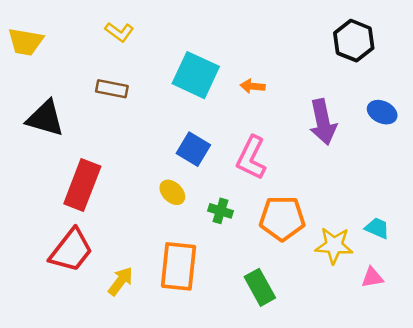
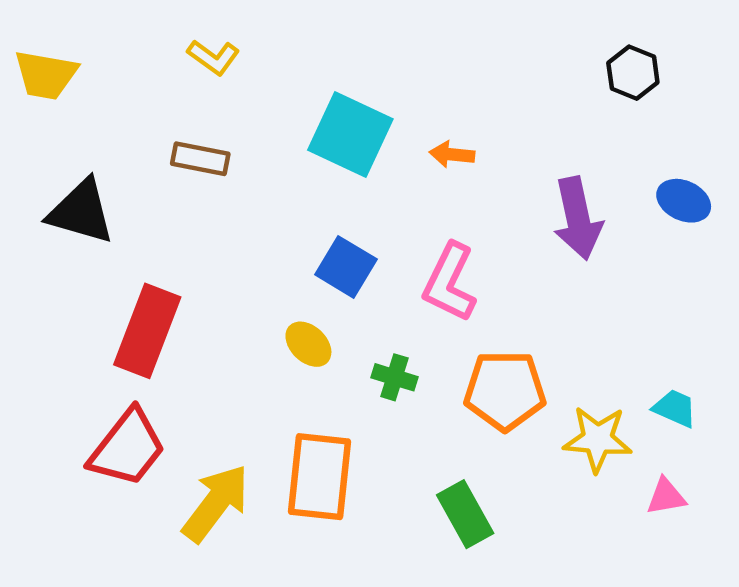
black hexagon: (354, 41) -> (633, 73), size x0.7
yellow arrow: (121, 281) -> (216, 503), size x1.5

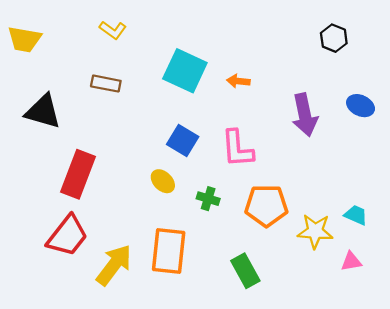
pink L-shape: (450, 282) -> (237, 149), turned -30

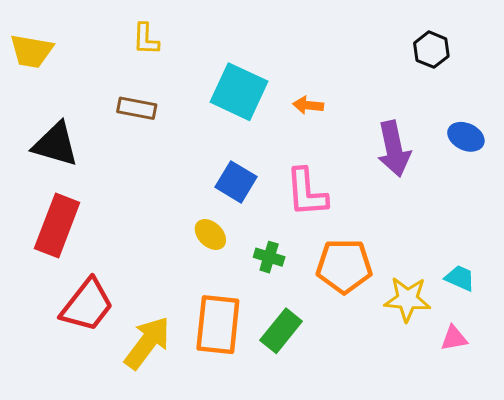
yellow L-shape: (113, 30) -> (146, 39), turned 56
red rectangle: (78, 174) -> (57, 225), moved
green rectangle: (245, 271) -> (281, 331), moved, turned 68

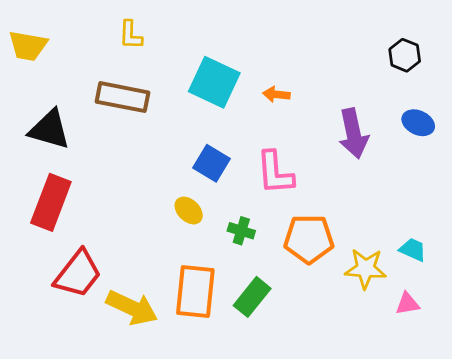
black hexagon: (431, 50) -> (405, 55), moved
brown rectangle: (137, 108) -> (122, 97), size x1.5
yellow arrow: (147, 343) -> (132, 308), turned 78

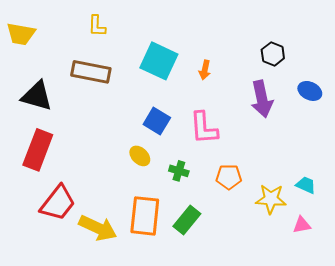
black hexagon: (405, 55) -> (273, 54), moved
orange arrow: (276, 94) -> (205, 70), turned -84
orange pentagon: (309, 239) -> (229, 177), size x0.7

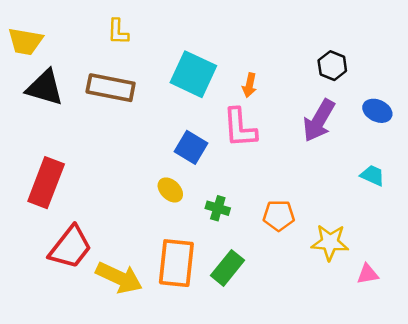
black triangle: (37, 96) -> (45, 88), moved
purple arrow: (262, 99) -> (319, 121), turned 42
pink L-shape: (204, 128) -> (240, 128), moved
cyan trapezoid: (306, 185) -> (372, 175), moved

